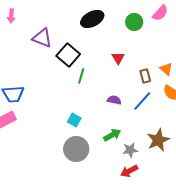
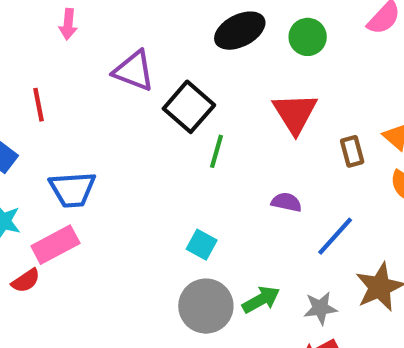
green circle: (134, 22) -> (308, 37), moved
red triangle: (118, 58) -> (295, 113), size x1.6
blue line: (142, 101) -> (335, 236), moved
green arrow: (112, 135) -> (261, 300), moved

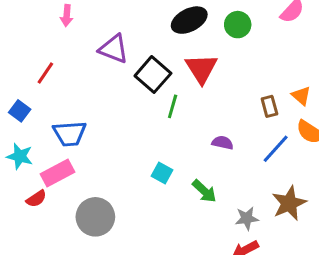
red line: (38, 105) -> (45, 73), turned 45
red triangle: (295, 113) -> (201, 68), moved
blue line: (335, 236) -> (276, 149), moved
green arrow: (261, 300) -> (204, 191), moved, turned 72
gray circle: (206, 306) -> (95, 217), moved

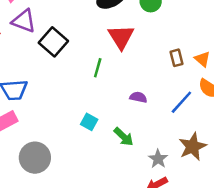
purple triangle: (114, 49) -> (24, 21), moved
black square: (153, 75) -> (53, 42), moved
brown rectangle: (269, 106) -> (177, 58), moved
gray star: (247, 218) -> (158, 159), turned -30

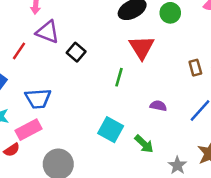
black square: (53, 42) -> (76, 52), size x0.7
cyan square: (89, 122) -> (111, 130), size x1.5

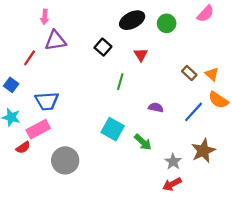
purple triangle: (48, 32) -> (55, 41), turned -30
red triangle: (142, 47) -> (141, 55), size x0.6
black square: (76, 52) -> (103, 47), moved
brown rectangle: (195, 68) -> (189, 73), turned -32

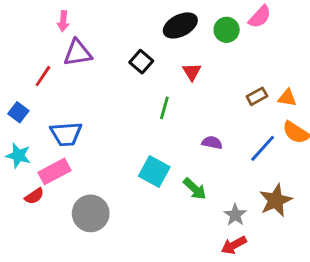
pink semicircle: (205, 14) -> (260, 17), moved
brown rectangle: (189, 73) -> (257, 96), turned -72
orange triangle: (212, 74) -> (287, 98), turned -32

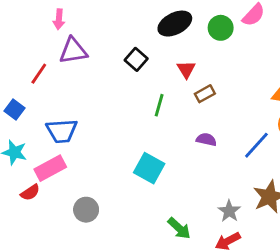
brown rectangle: (257, 96) -> (205, 94), moved
green arrow: (195, 189) -> (179, 228), moved
gray circle: (91, 213) -> (86, 210), size x0.7

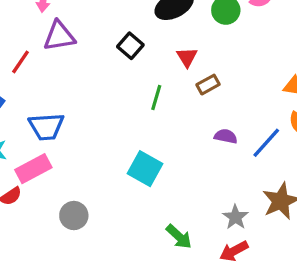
purple semicircle: (206, 139) -> (226, 136), moved

